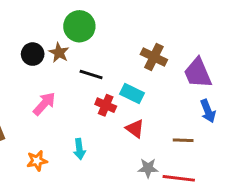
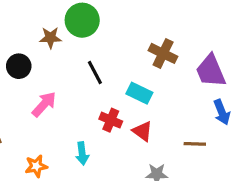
brown star: (59, 53) -> (50, 38), moved, turned -30
black circle: (33, 54) -> (19, 66), moved
black line: (91, 75) -> (95, 73), turned 45
red cross: (106, 105) -> (111, 120), moved

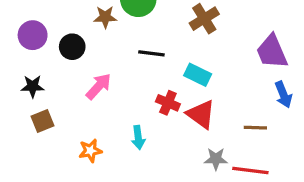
brown cross: (163, 53) -> (204, 19), moved, turned 32
black line: (95, 73) -> (151, 53), turned -55
red triangle: (142, 131) -> (201, 114), size x1.4

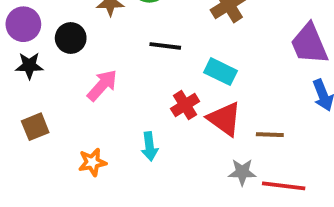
black star: (33, 86) -> (29, 66), moved
red cross: (168, 103) -> (185, 105), turned 35
brown line: (255, 128) -> (270, 135), moved

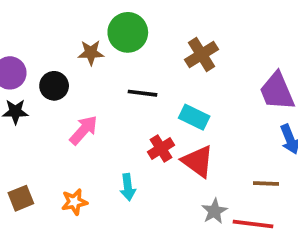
brown square: (35, 127) -> (21, 198), moved
brown line: (270, 135) -> (266, 183), moved
gray star: (242, 172) -> (214, 211), turned -30

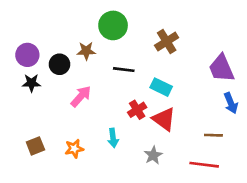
brown star: (91, 53) -> (86, 51), moved
gray star: (214, 211) -> (153, 155), moved

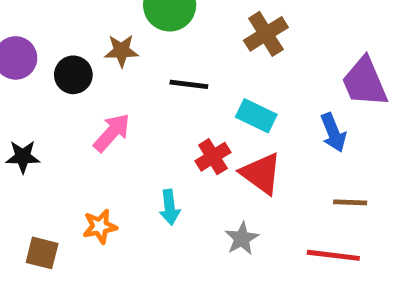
black star: (31, 83) -> (23, 157), moved
blue arrow: (231, 103) -> (333, 133), moved
brown square: (35, 146) -> (42, 253), moved, turned 36

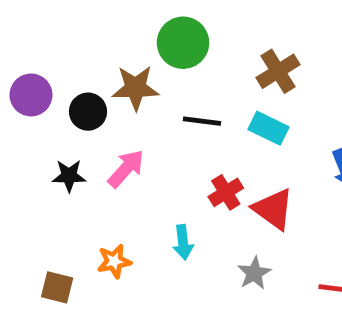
brown star: (121, 51) -> (136, 88), size x1.4
cyan rectangle: (256, 116) -> (269, 128), moved
black star: (23, 157) -> (69, 176), moved

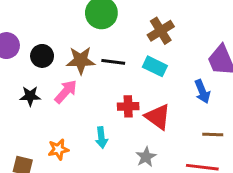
brown star: (136, 88) -> (81, 60), moved
red cross: (226, 192) -> (128, 106), turned 30

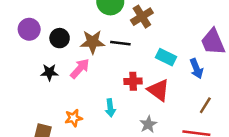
brown cross: (161, 31) -> (142, 17), moved
cyan rectangle: (155, 66) -> (166, 57), moved
brown line: (213, 135) -> (205, 105), turned -60

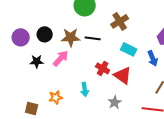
brown cross: (142, 17) -> (120, 21), moved
purple circle: (29, 29) -> (21, 37), moved
red cross: (133, 81) -> (103, 68), turned 32

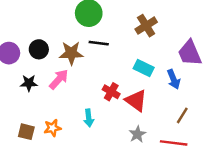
brown cross: (120, 21) -> (146, 26), moved
black line: (93, 38) -> (99, 43), moved
gray star: (115, 102) -> (137, 134), moved
brown square: (32, 108) -> (26, 132), moved

